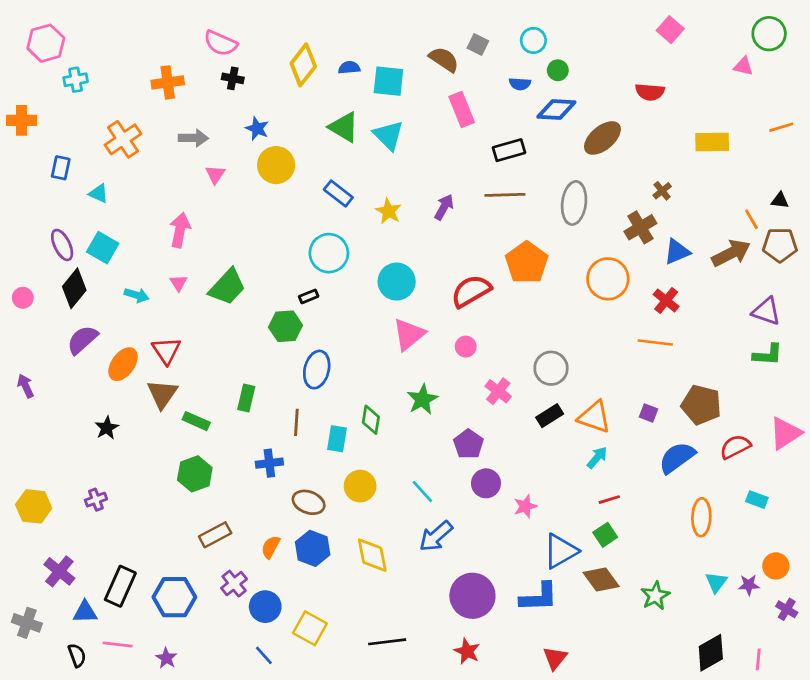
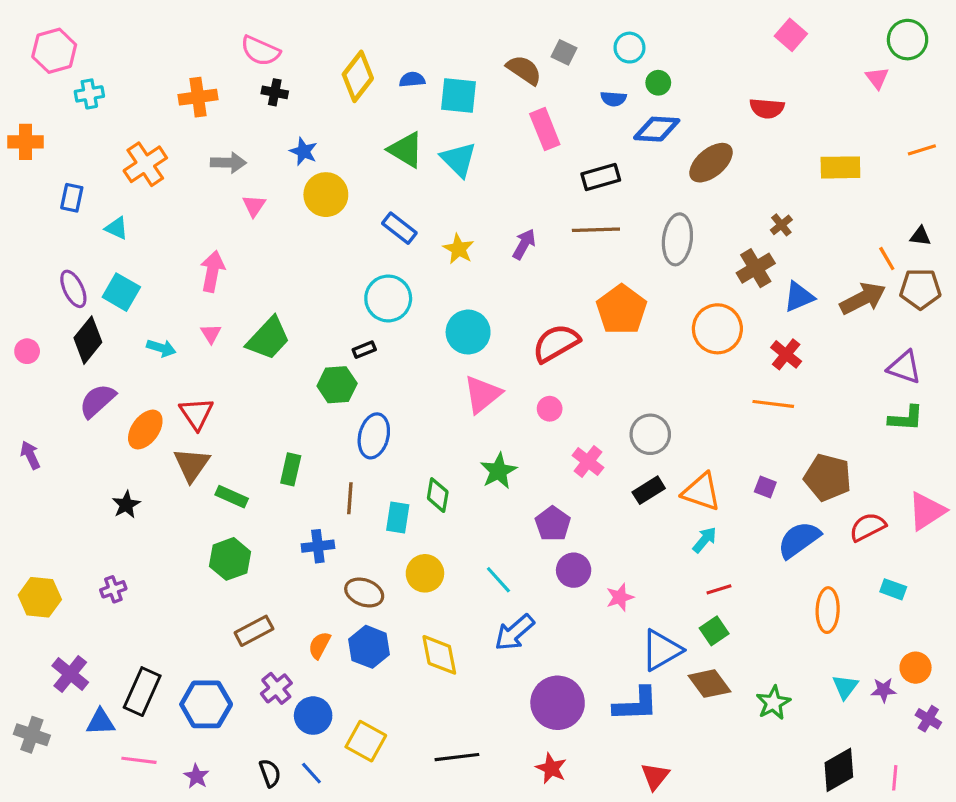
pink triangle: (743, 66) -> (877, 78), turned 40
black semicircle: (77, 655) -> (270, 773), moved

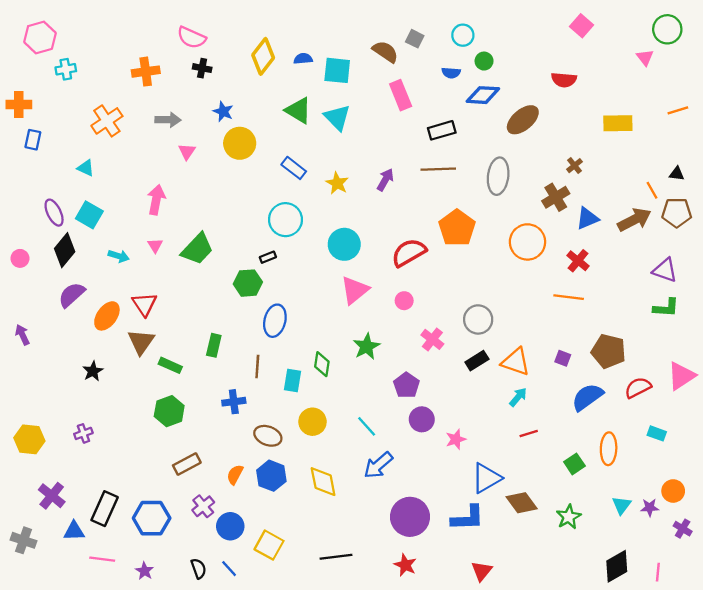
blue rectangle: (72, 198) -> (33, 140), moved
green square: (714, 631) -> (574, 464), moved

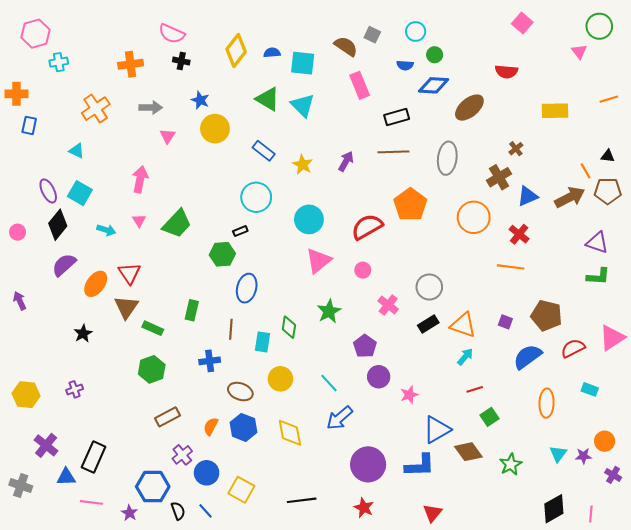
green square: (574, 464) -> (489, 417), moved
blue hexagon: (152, 518) -> (153, 487), moved

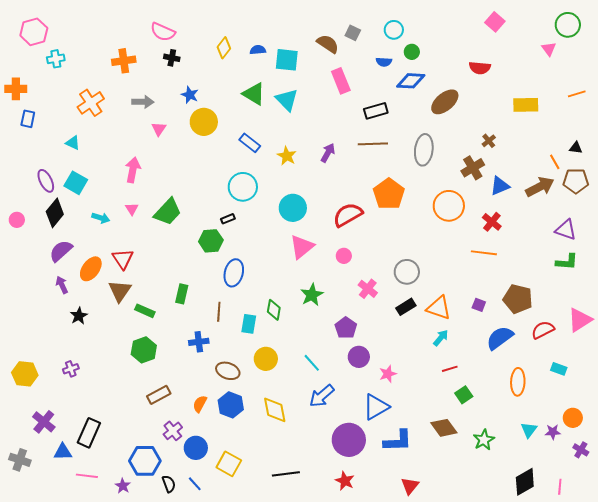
yellow diamond: (236, 51) -> (224, 48), size x0.7
purple arrow: (20, 301) -> (62, 285), moved
blue triangle: (437, 430) -> (376, 407), moved

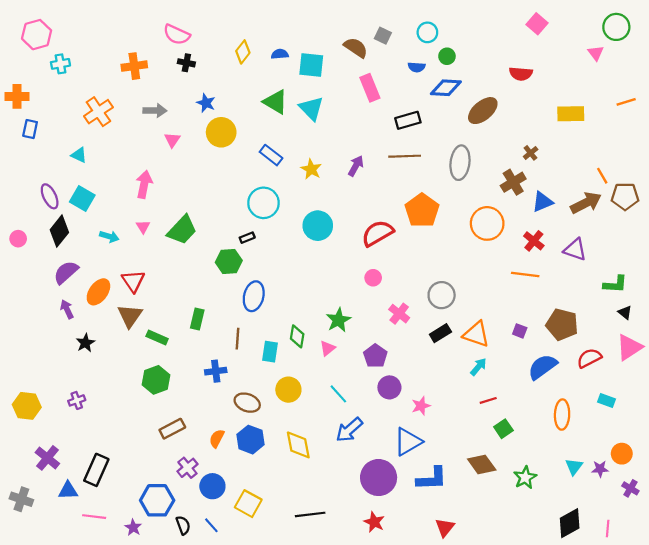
black triangle: (576, 148) -> (625, 312), moved, turned 32
purple triangle: (566, 230) -> (575, 250), moved
pink triangle: (302, 247) -> (328, 348), moved, size x0.6

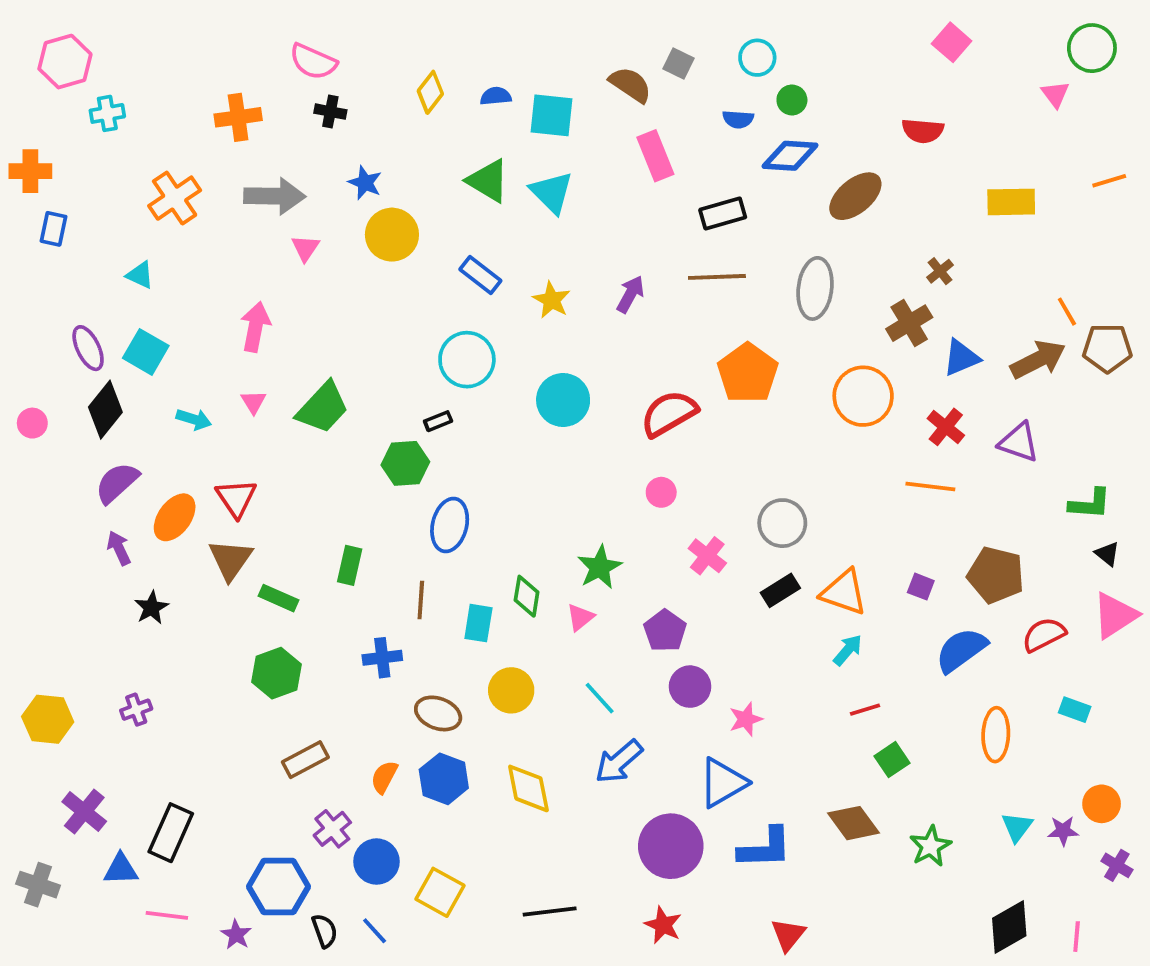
gray arrow: (155, 111) -> (275, 196), size x1.4

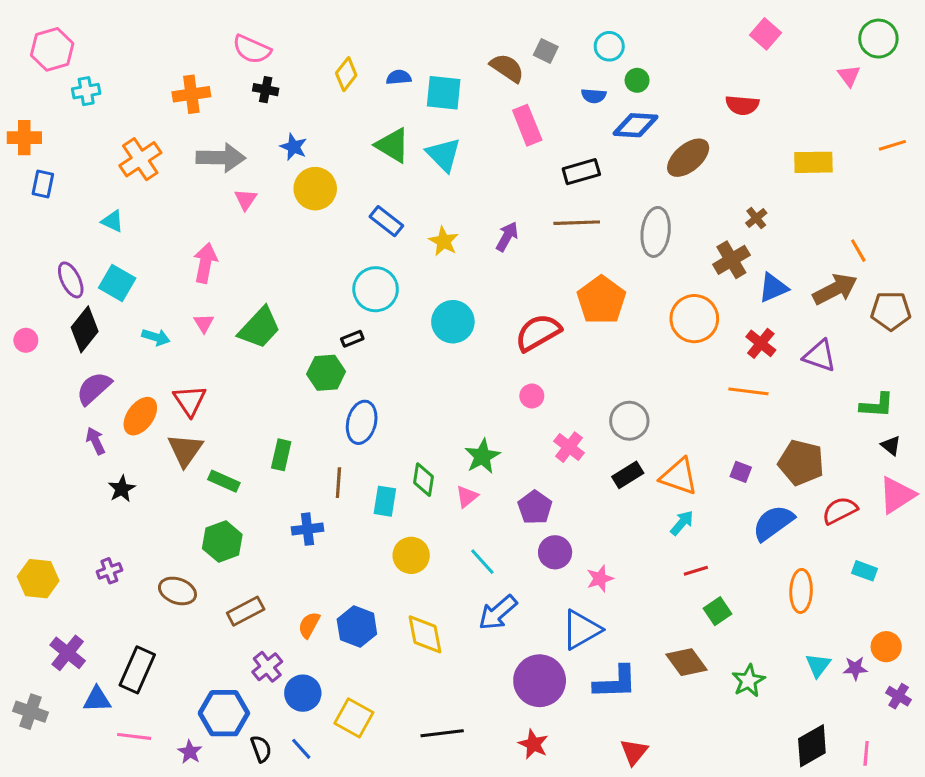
brown pentagon: (1107, 348) -> (891, 311), moved
brown ellipse: (438, 713) -> (177, 591), moved

